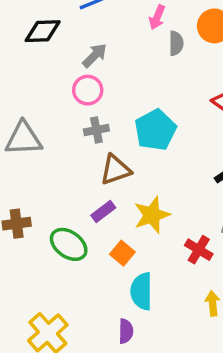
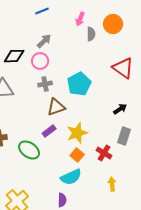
black diamond: (43, 31) -> (14, 56), moved
orange square: (122, 253) -> (77, 155), moved
cyan semicircle: (141, 291) -> (71, 177), turned -115

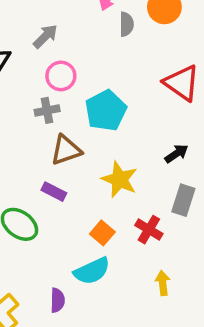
pink circle: (40, 61) -> (61, 76), moved
purple rectangle: (49, 131) -> (54, 192), turned 64
yellow star: (77, 133) -> (120, 179), moved, turned -30
purple semicircle: (62, 200) -> (57, 300), moved

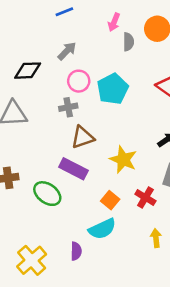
cyan pentagon: (106, 110) -> (113, 89), moved
purple rectangle: (54, 192) -> (73, 169), size x1.5

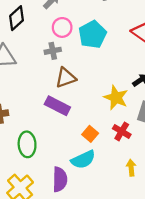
black diamond: (28, 71) -> (17, 18), turned -40
yellow star: (123, 160) -> (116, 98), moved
green ellipse: (47, 194) -> (27, 144), moved, turned 50
purple semicircle: (76, 251) -> (60, 179), size x1.5

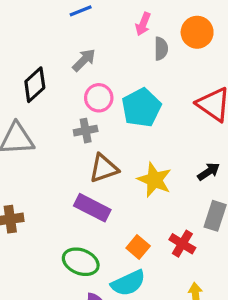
yellow star: (116, 98) -> (154, 180), moved
green ellipse: (27, 144) -> (81, 262), moved, turned -65

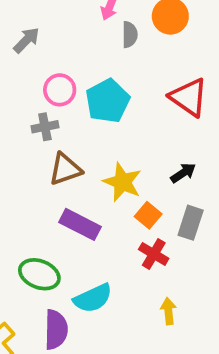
gray arrow: (84, 60) -> (26, 40), moved
purple rectangle: (92, 208) -> (80, 224), moved
orange square: (138, 247) -> (148, 215), moved

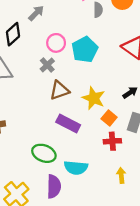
gray cross: (45, 127) -> (47, 65), turned -32
red cross: (154, 254) -> (112, 141), turned -35
cyan semicircle: (93, 298) -> (76, 168), turned 30

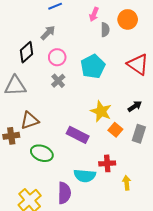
pink circle: (56, 43) -> (57, 57), moved
brown triangle: (59, 90) -> (30, 121), moved
red cross: (112, 141) -> (107, 163), moved
green ellipse: (44, 153) -> (42, 153), moved

